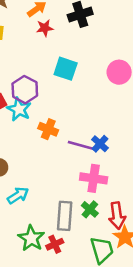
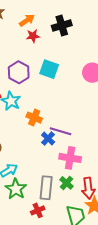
purple hexagon: (25, 90) -> (19, 72), moved
blue cross: (100, 144) -> (48, 139), moved
green star: (31, 238) -> (16, 189), moved

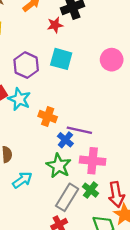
red star: (33, 36) -> (55, 25), moved
gray rectangle: (46, 188) -> (67, 197), turned 30
green star: (16, 189) -> (59, 166), moved

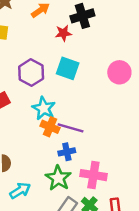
cyan star: (19, 99) -> (44, 108), moved
purple line: (79, 130) -> (71, 128), moved
blue cross: (65, 140) -> (67, 152), turned 35

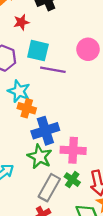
red star: (63, 33) -> (21, 22), moved
purple line: (71, 128) -> (53, 70), moved
blue cross: (67, 152) -> (45, 131), size x1.6

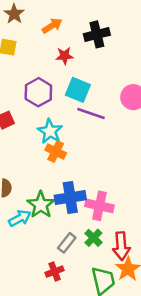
blue cross: (45, 131) -> (70, 197), moved
green star: (40, 157) -> (41, 205), moved
gray rectangle: (49, 188) -> (67, 243), size x0.7

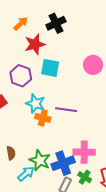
red star: (65, 56) -> (35, 44), size x1.5
purple line: (91, 113) -> (66, 110), moved
blue cross: (70, 197) -> (63, 163), moved

